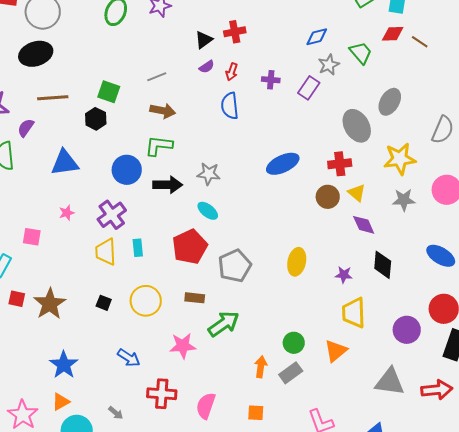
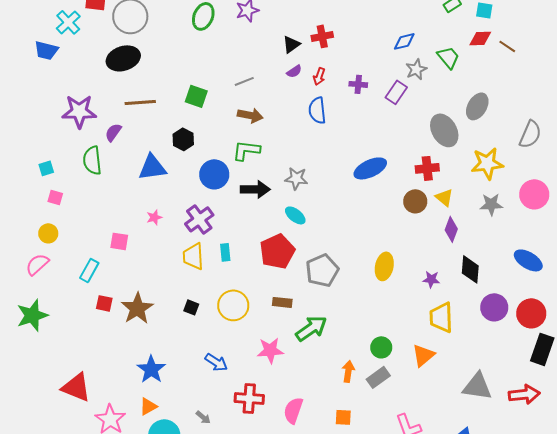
black hexagon: (96, 119) -> (183, 139), moved
purple diamond: (364, 225) -> (451, 229), turned 45
purple circle: (407, 330) -> (494, 307), moved

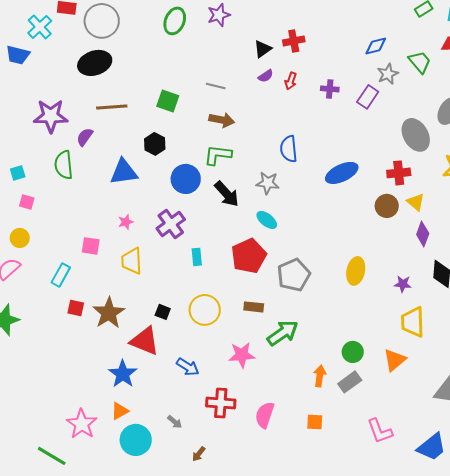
gray line: (244, 81) -> (216, 86), turned 36
blue semicircle: (317, 110) -> (289, 149), moved
black arrow: (255, 189) -> (227, 194), turned 48
yellow trapezoid: (193, 256) -> (132, 261), moved
red triangle: (76, 387) -> (145, 341), moved

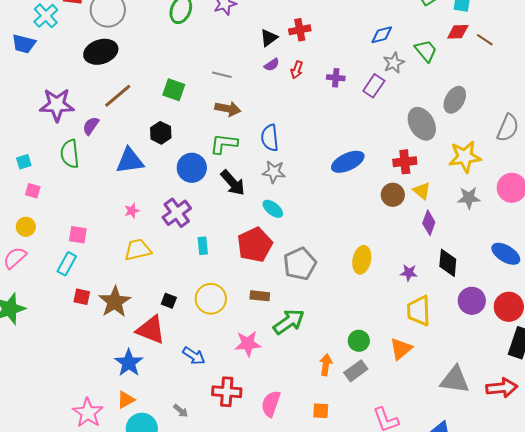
brown line: (112, 107) -> (118, 96), turned -36
blue semicircle: (289, 149) -> (270, 138), moved
pink square: (91, 246) -> (78, 235), moved
yellow trapezoid: (132, 261) -> (138, 250), turned 80

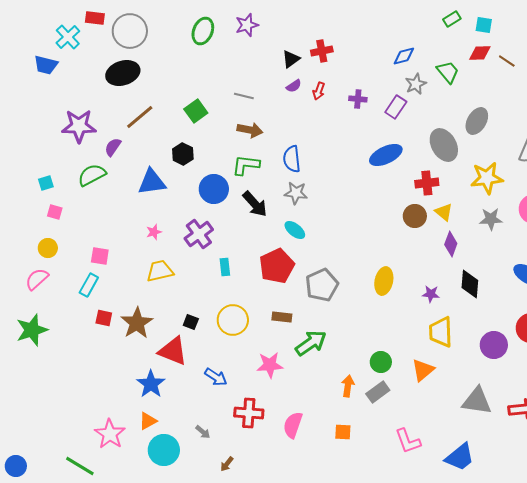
green square: (174, 90) -> (196, 111), turned 35
green semicircle: (70, 154) -> (92, 175), turned 68
blue ellipse: (348, 162) -> (386, 155), moved
purple circle: (472, 301) -> (494, 345), moved

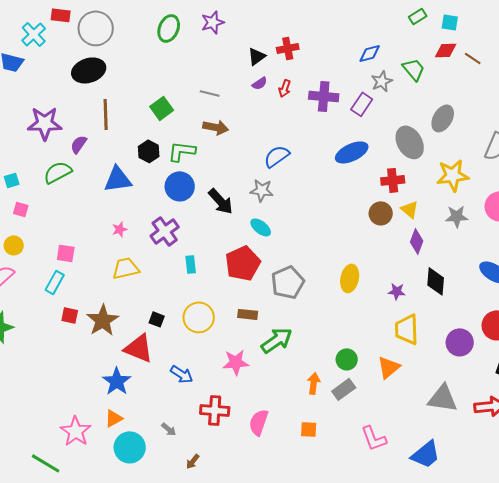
purple cross: (358, 99) -> (324, 96), size x1.6
brown line: (140, 117) -> (106, 114), turned -52
blue semicircle: (292, 159) -> (277, 156), moved, turned 60
green L-shape: (246, 165) -> (182, 151), moved

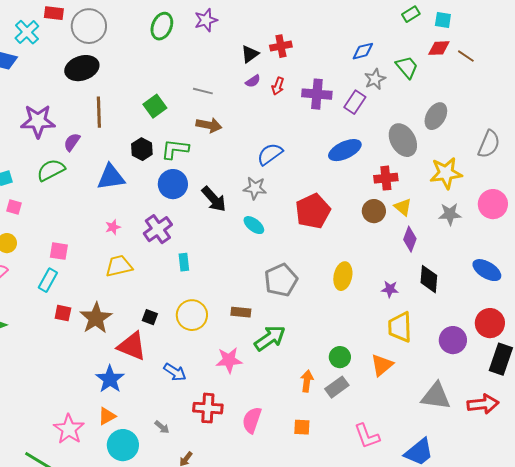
red pentagon: (243, 263) -> (313, 211), moved

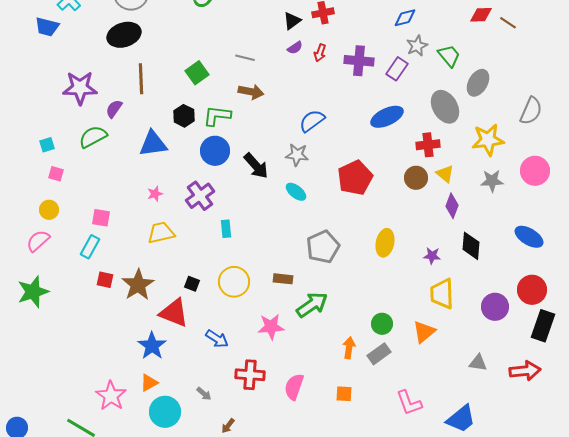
green trapezoid: (407, 67) -> (449, 56), moved
gray triangle: (436, 396) -> (478, 363), size x0.6

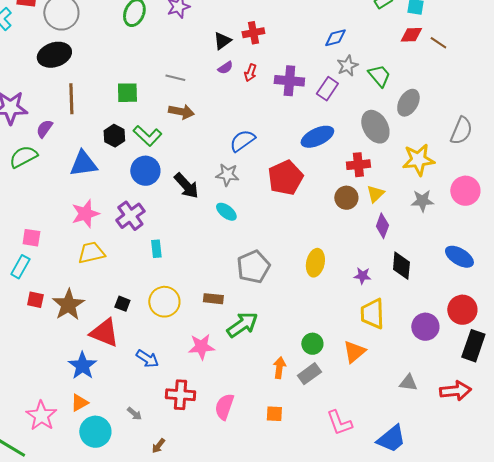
green square: (197, 73) -> (127, 93), turned 35
green L-shape: (217, 116) -> (147, 136), turned -144
yellow triangle: (445, 174) -> (375, 194), turned 36
red pentagon: (355, 178) -> (285, 178), moved
pink star: (155, 194) -> (85, 214), size x1.8

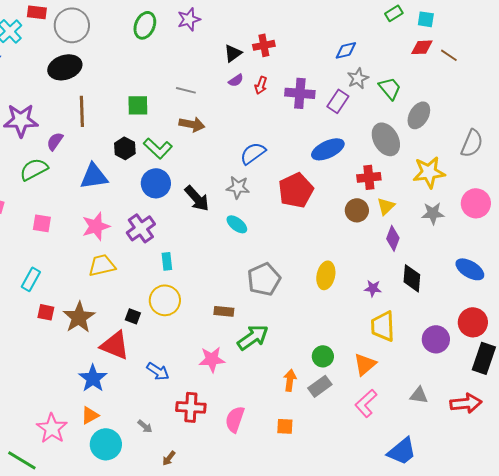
pink square: (31, 238) -> (42, 223), moved
yellow circle: (164, 302) -> (165, 300), moved
pink L-shape: (339, 423) -> (366, 403), moved, turned 68

